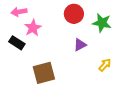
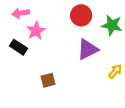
purple triangle: (80, 45) -> (88, 49), size x1.5
brown square: (44, 73) -> (48, 80), size x0.6

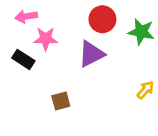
pink star: (36, 31) -> (46, 39), turned 30
purple triangle: (88, 49) -> (91, 54), moved

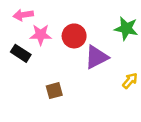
red circle: (102, 19) -> (74, 36), moved
purple triangle: (91, 54) -> (96, 57), moved

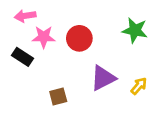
purple triangle: (96, 57) -> (103, 78), moved

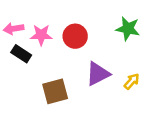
pink arrow: (25, 16) -> (14, 29), moved
brown square: (58, 97) -> (55, 91), size x1.5

